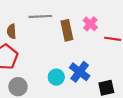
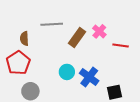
brown rectangle: (67, 30) -> (77, 37), turned 48
cyan circle: (56, 77) -> (67, 72), moved

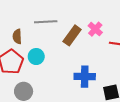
cyan circle: (67, 72) -> (36, 57), moved
blue cross: (89, 77) -> (85, 77), turned -36

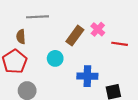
gray line: (46, 22) -> (37, 17), moved
cyan circle: (36, 57) -> (55, 58), moved

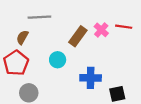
brown semicircle: (21, 37) -> (22, 37), turned 32
red line: (120, 44) -> (124, 27), moved

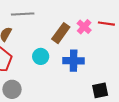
blue cross: (91, 78) -> (74, 61), moved

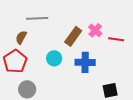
red line: (106, 24) -> (116, 39), moved

